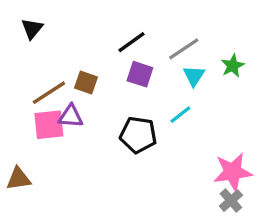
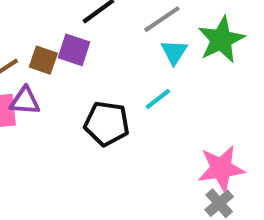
green star: (233, 66) -> (221, 40), size x1.6
purple square: (140, 74) -> (74, 50), moved

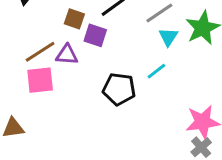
brown square: (43, 60) -> (74, 19), moved
purple triangle: (25, 101) -> (67, 55), moved

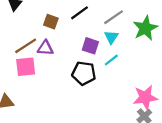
purple square: (95, 35) -> (90, 46), moved
cyan triangle: (168, 37) -> (111, 37), moved

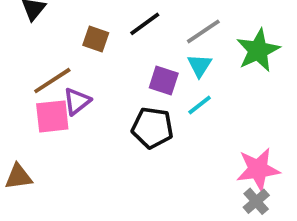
purple triangle: (45, 48) -> (77, 101), moved, turned -42

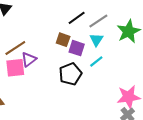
black line: (145, 24) -> (77, 18), moved
brown square: (96, 39) -> (63, 40), moved
black pentagon: (152, 128) -> (70, 74), turned -30

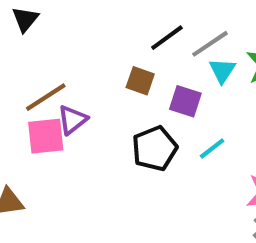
cyan triangle: (96, 40) -> (222, 70), moved
purple square: (77, 48) -> (185, 101), moved
cyan line: (96, 62) -> (212, 148), moved

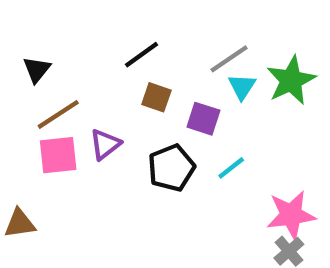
black triangle: (25, 19) -> (37, 70), moved
black line: (167, 38) -> (141, 55), moved
purple triangle: (72, 120) -> (105, 144), moved

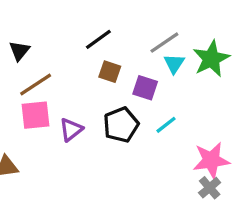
purple triangle: (105, 144) -> (71, 130), moved

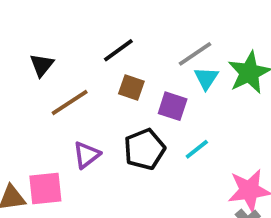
black triangle: (19, 51) -> (42, 65), moved
brown line: (36, 84) -> (70, 102), moved
pink square: (36, 115) -> (45, 188), moved

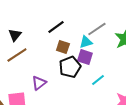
cyan triangle: (206, 78) -> (86, 42), moved, turned 40
brown line: (70, 102) -> (17, 55), moved
black pentagon: (144, 149) -> (70, 67), moved

